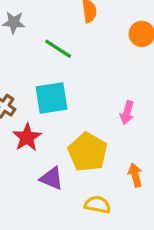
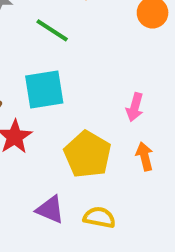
orange arrow: (135, 175) -> (145, 156), moved
purple triangle: (52, 178) -> (50, 210), moved

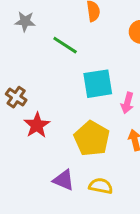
cyan square: (44, 89) -> (98, 84), moved

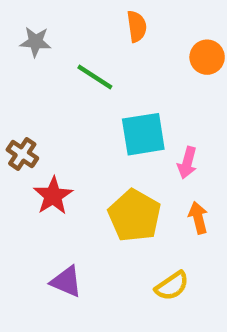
purple triangle: (64, 180) -> (66, 282), moved
yellow semicircle: (101, 186) -> (172, 286), moved, turned 135

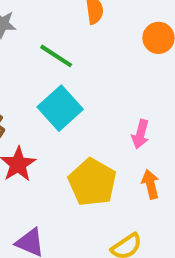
cyan square: (143, 134) -> (60, 108), moved, turned -33

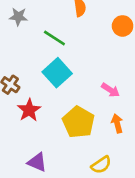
pink arrow: (140, 134) -> (111, 90), turned -72

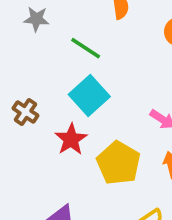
red star: (29, 110) -> (71, 139), moved

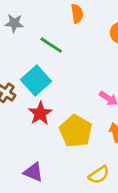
cyan square: (89, 96) -> (36, 81), moved

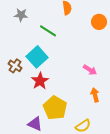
yellow pentagon: (76, 131) -> (55, 108), moved

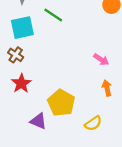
cyan square: (37, 57) -> (22, 28), moved, turned 30
red star: (40, 81) -> (21, 83), moved

